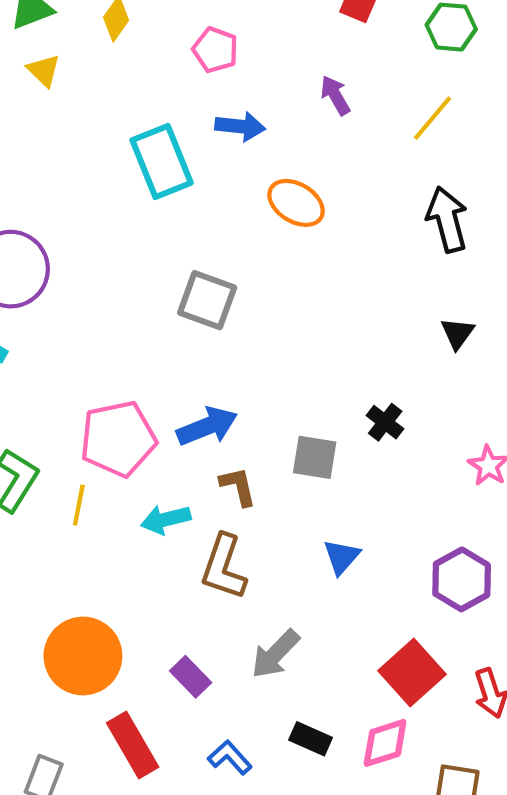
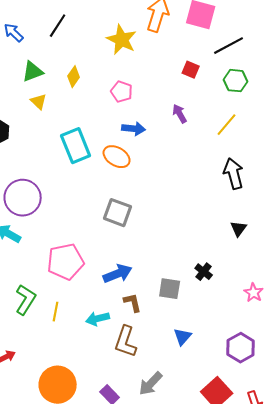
cyan rectangle: (162, 162) -> (76, 146), moved
orange ellipse: (296, 203) -> (117, 157), moved
pink pentagon: (118, 439) -> (66, 262), moved

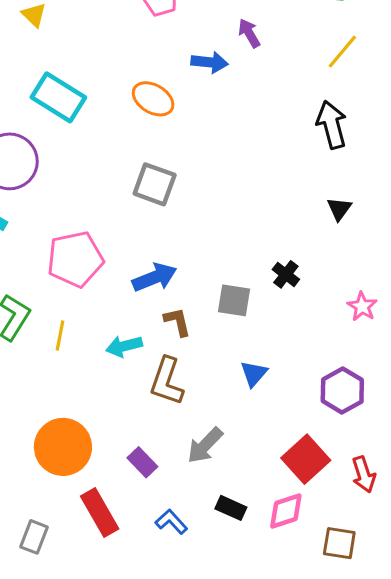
yellow line: (227, 125) -> (342, 52), moved
blue arrow: (134, 129) -> (210, 62), moved
cyan rectangle: (76, 146) -> (58, 97), moved, turned -36

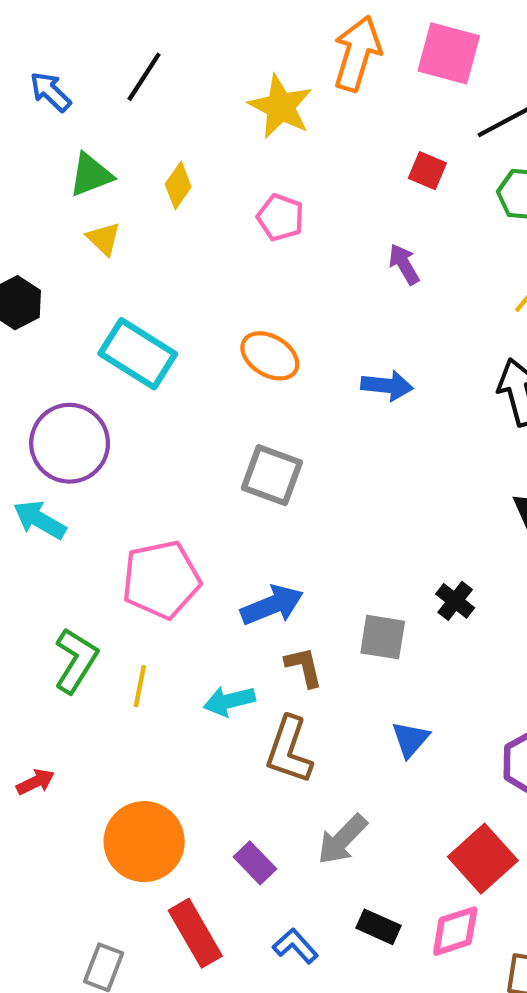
blue arrow: (210, 62) -> (387, 386), moved

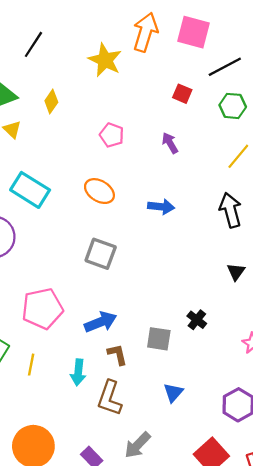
pink pentagon: (280, 217) -> (112, 135), moved
cyan arrow: (229, 701) -> (78, 372), turned -70

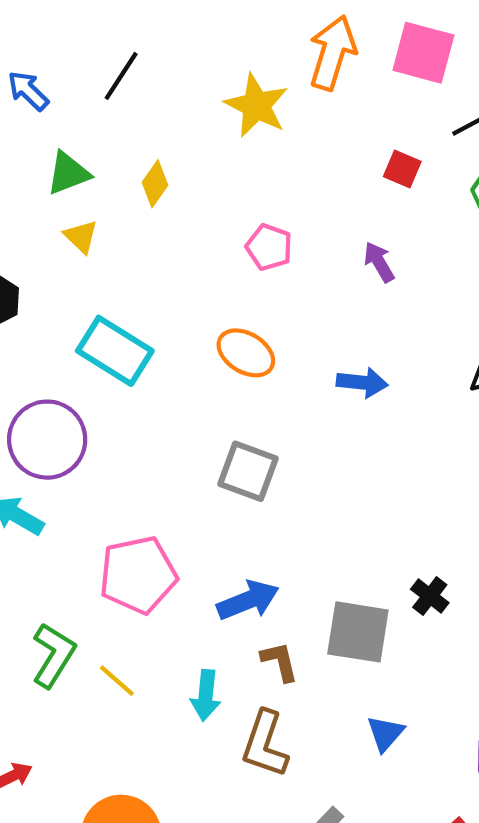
gray square: (159, 339) -> (358, 632), size x1.4
yellow line: (31, 365) -> (117, 681), turned -60

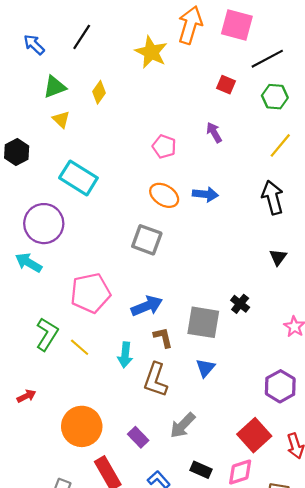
pink pentagon: (269, 247) -> (164, 147), moved
orange ellipse: (246, 353) -> (164, 195), moved
blue triangle: (385, 733) -> (205, 368), moved

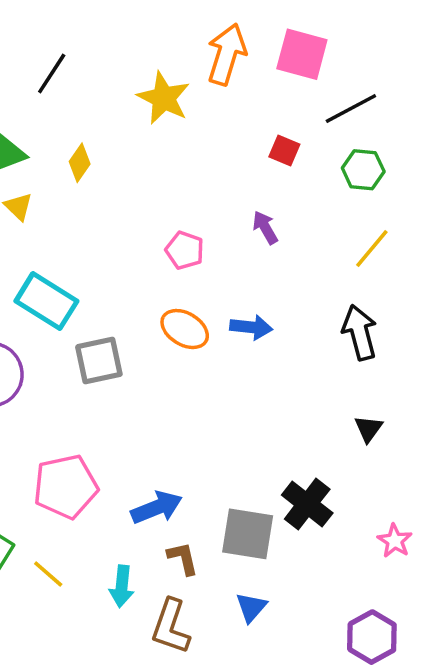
gray square: (147, 240) -> (99, 361), moved, turned -32
black cross: (240, 304) -> (307, 504), size x1.6

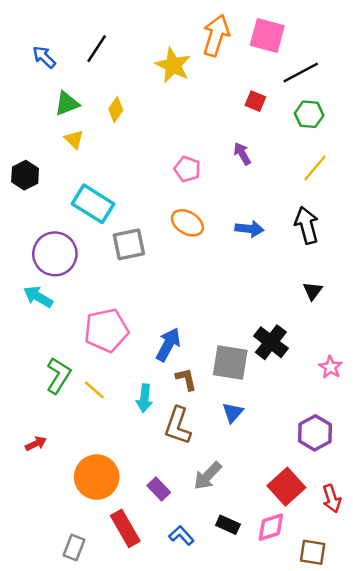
blue arrow: (251, 327) -> (249, 229), moved
blue arrow: (157, 508) -> (168, 345), turned -40

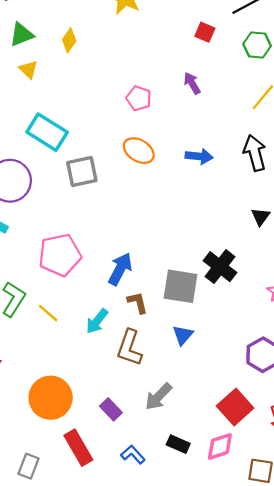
cyan arrow: (144, 398) -> (97, 321), turned 32

